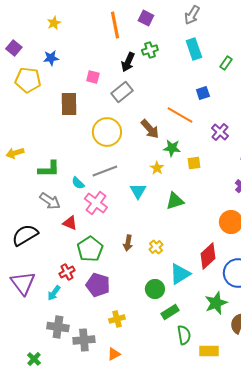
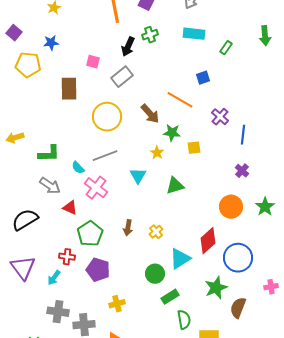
cyan rectangle: (194, 49) -> (194, 34), turned -65
red cross: (67, 272) -> (67, 257), turned 35

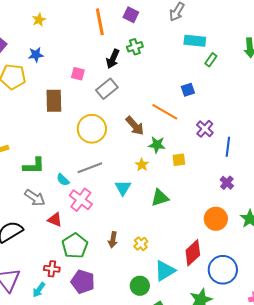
cyan rectangle: (194, 34) -> (195, 41), moved

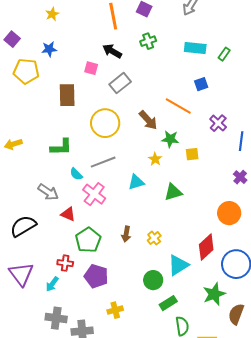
cyan rectangle: (195, 41) -> (195, 48), moved
black arrow: (113, 59) -> (112, 51), moved, turned 96
green L-shape: (34, 166) -> (61, 147), moved
cyan triangle: (123, 188) -> (136, 182), turned 42

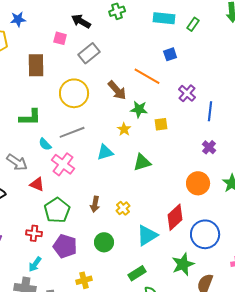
green circle: (153, 280) -> (104, 242), moved
cyan arrow: (52, 284) -> (35, 264), moved

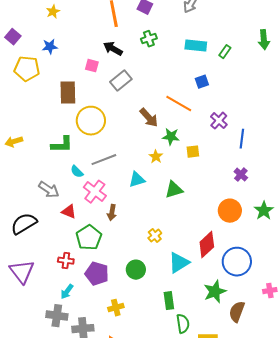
yellow circle: (74, 93) -> (91, 121), moved
brown arrow: (95, 204) -> (112, 213), moved
green rectangle: (137, 273) -> (169, 301), turned -66

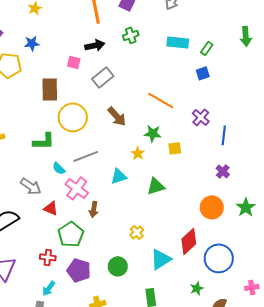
black arrow: (113, 49) -> (95, 45), turned 138
blue square: (202, 82) -> (203, 73), moved
brown arrow: (149, 118) -> (117, 116), moved
green star: (215, 292) -> (197, 288), size x0.6

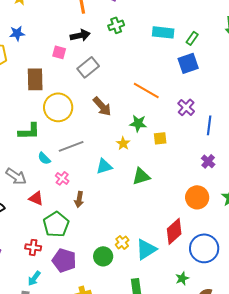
blue square: (203, 73) -> (188, 63), size x1.5
pink cross: (77, 188) -> (62, 178), size x0.6
yellow cross: (137, 232) -> (122, 242), moved

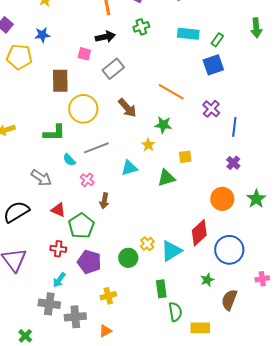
yellow square: (160, 138) -> (185, 157), moved
red triangle: (36, 198) -> (58, 210), moved

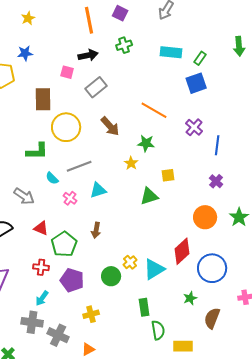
cyan triangle: (129, 168) -> (98, 190), moved
brown arrow: (104, 201) -> (96, 230), moved
gray cross: (75, 317) -> (58, 335), turned 30

